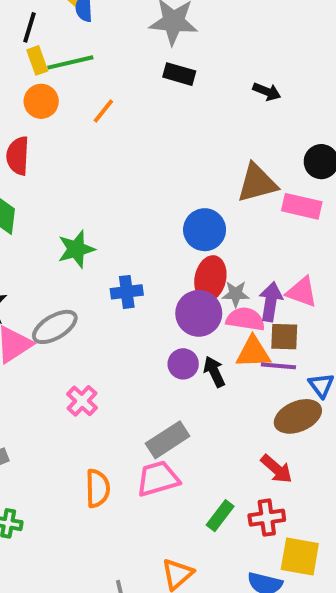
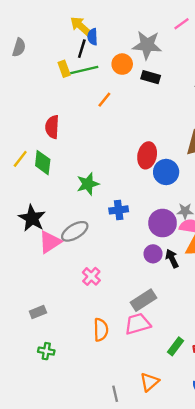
black line: (29, 27) -> (82, 49), moved
orange circle: (41, 101) -> (122, 64), moved
red ellipse: (210, 278) -> (147, 155), moved

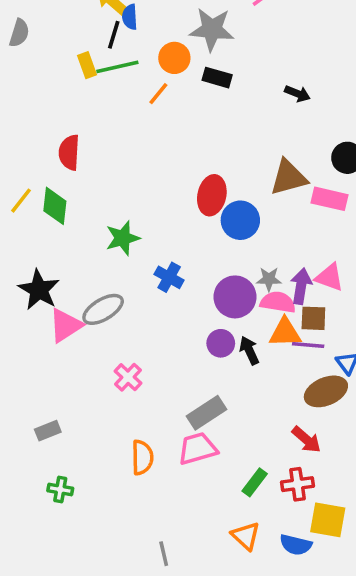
orange line: (104, 100) -> (158, 94), moved
blue cross: (119, 210) -> (169, 277), turned 36
orange triangle: (149, 382) -> (246, 536), moved, turned -36

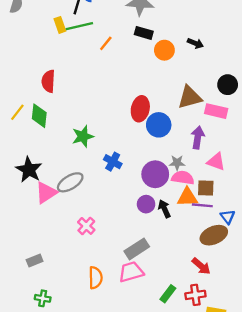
orange circle: (174, 58) -> (164, 50), moved
purple arrow: (301, 286) -> (198, 137), moved

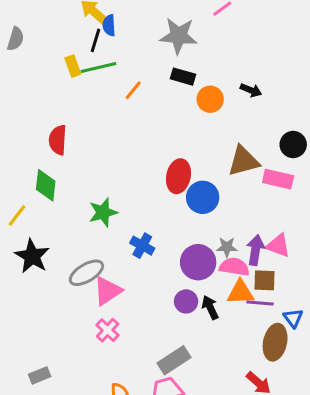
yellow line: (17, 112) -> (17, 215), moved
purple arrow: (198, 137) -> (255, 250), moved
pink triangle: (46, 193) -> (108, 291), moved
brown ellipse: (214, 235) -> (275, 342), turned -55

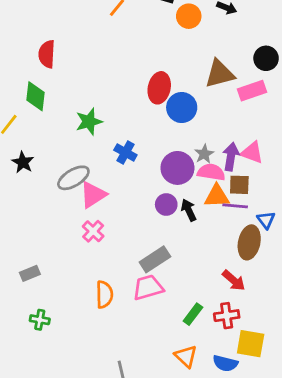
pink rectangle: (278, 179) -> (252, 91), turned -32
gray star: (227, 247) -> (204, 154), turned -30
black star: (32, 256) -> (23, 162), size x0.7

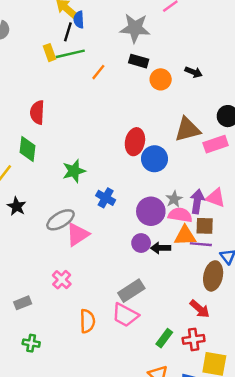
black arrow: (189, 210) -> (161, 248), turned -66
pink cross: (93, 231) -> (62, 280), moved
pink trapezoid: (148, 287) -> (125, 315), turned -136

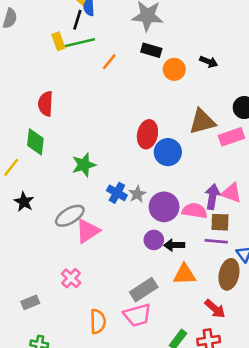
gray star: (174, 199) -> (137, 194), moved
orange triangle: (185, 236) -> (184, 274), moved
pink trapezoid: (125, 315) -> (137, 315), turned -44

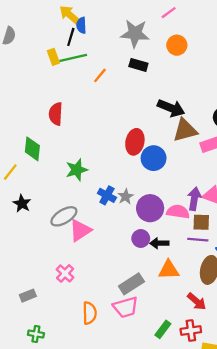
black arrow: (209, 62) -> (171, 108), moved, size x1.6
orange circle: (174, 69) -> (177, 45), moved
red semicircle: (46, 104) -> (56, 114), moved

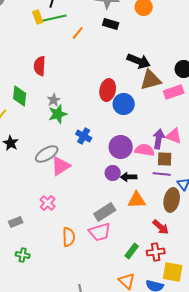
gray star: (126, 197) -> (54, 100), moved

